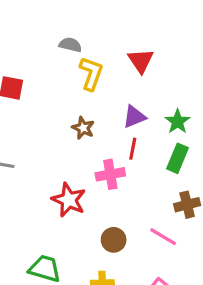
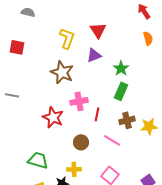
gray semicircle: (70, 45) -> (28, 12), moved
purple triangle: (134, 117) -> (94, 55), moved
brown star: (83, 128) -> (62, 72), size x1.6
red line: (133, 149) -> (97, 114), moved

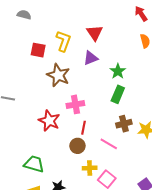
red square: (17, 47) -> (38, 50), moved
red line: (97, 114) -> (84, 128), moved
yellow cross: (74, 169) -> (90, 168), moved

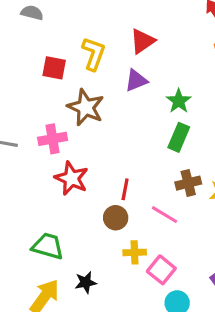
red triangle: (95, 33) -> (142, 41), turned 30
pink cross: (75, 104) -> (53, 139), moved

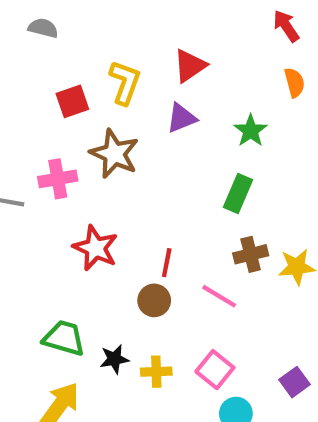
red square: (54, 68) -> (72, 101), turned -30
green star: (179, 101) -> (251, 131), moved
pink cross: (53, 139) -> (58, 179), moved
yellow cross: (135, 252) -> (156, 372), moved
black star: (86, 282) -> (114, 359), moved

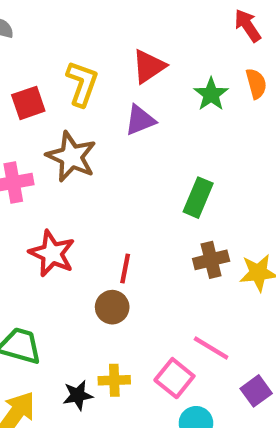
green star: (251, 131) -> (211, 94), moved
pink line: (219, 296) -> (211, 348), moved
black star: (114, 359) -> (78, 395), moved

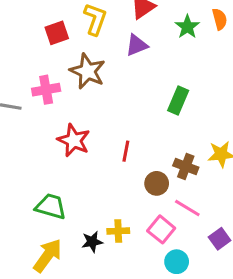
brown cross: (211, 260) -> (186, 166), moved, turned 35
brown circle: (112, 307) -> (157, 183), moved

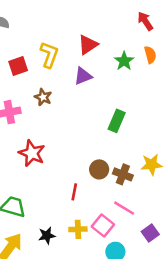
brown star: (88, 71) -> (43, 97), size x0.6
red line: (126, 151) -> (74, 192), moved
brown circle: (157, 183) -> (99, 169), moved
yellow cross: (118, 231) -> (78, 229), moved

